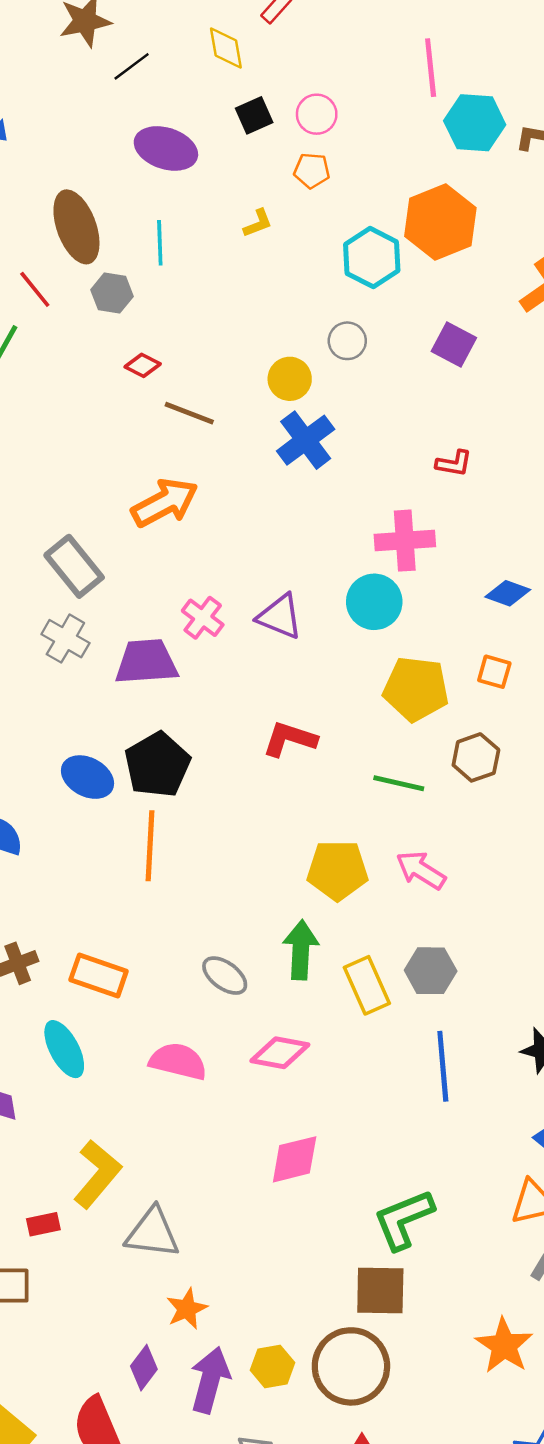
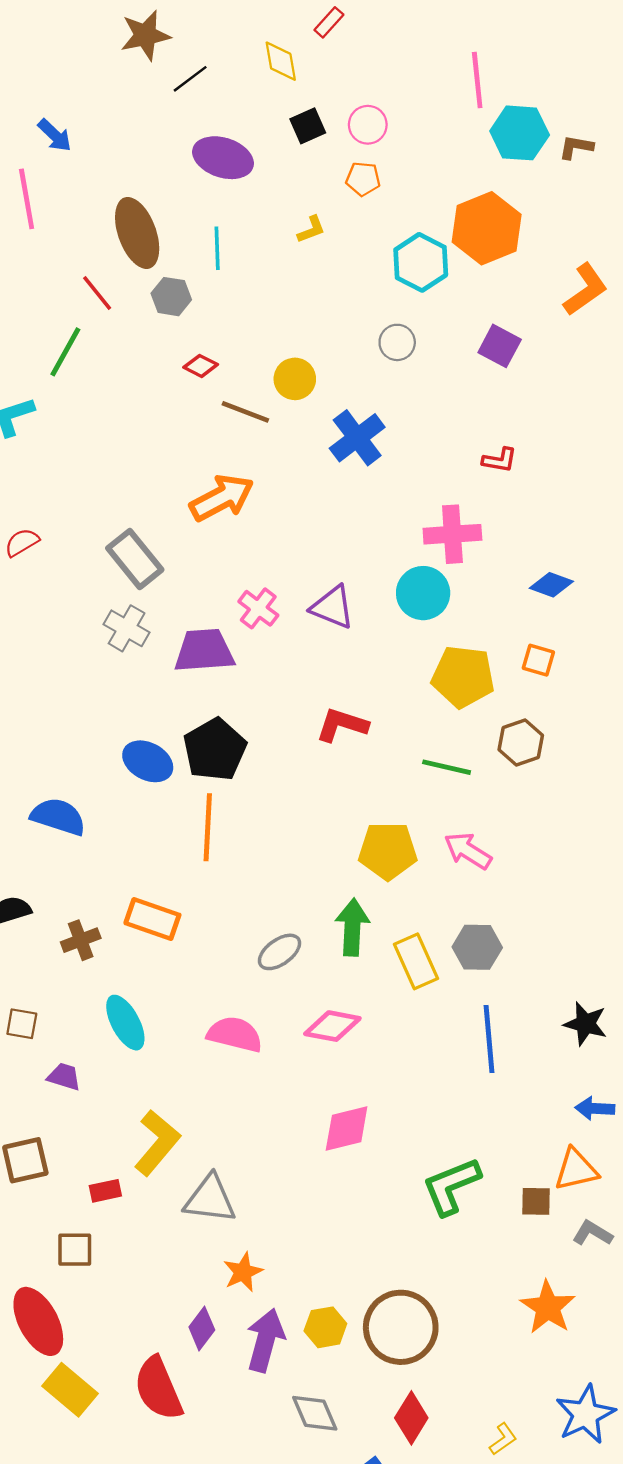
yellow circle: (290, 379) -> (295, 379), moved
orange rectangle: (99, 976) -> (152, 919), moved
gray ellipse: (225, 976) -> (280, 952), turned -72
brown square: (380, 1290) -> (536, 1201), moved, size x0.6

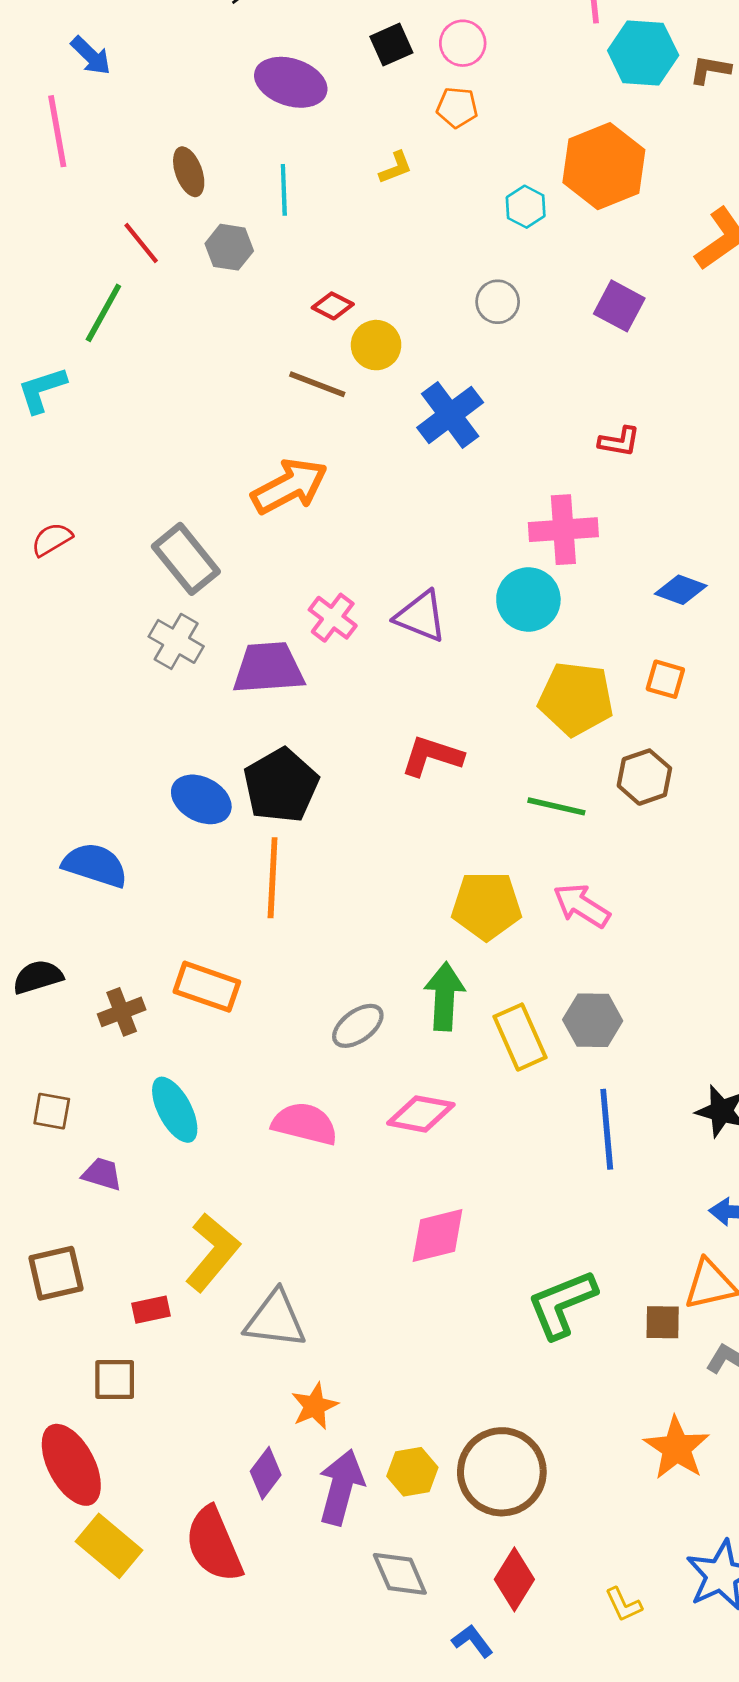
brown ellipse: (137, 233) -> (189, 172), size x0.6
cyan hexagon: (421, 262) -> (526, 207), size x0.6
red diamond: (201, 366) -> (333, 306), moved
yellow L-shape: (503, 1439) -> (623, 1605), turned 100

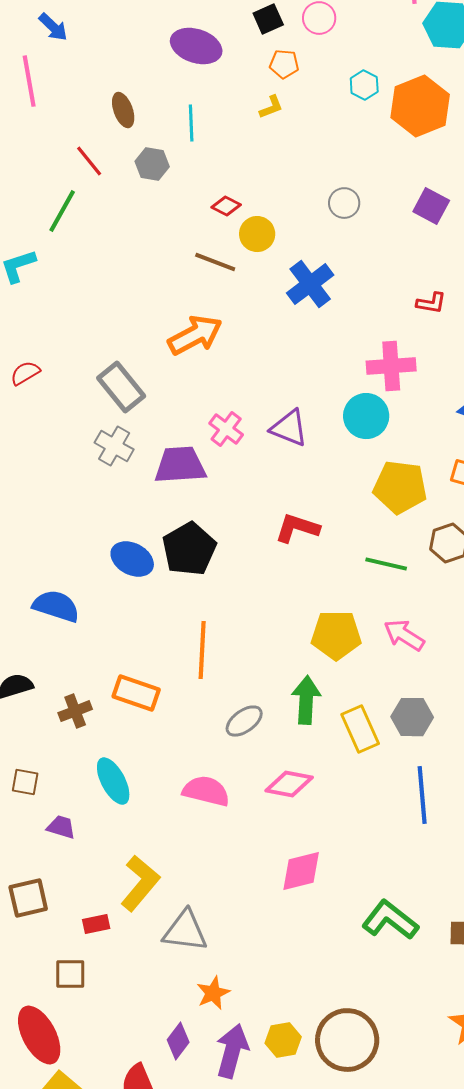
orange pentagon: (457, 107) -> (284, 64), moved
cyan hexagon: (526, 207) -> (364, 85), moved
orange line: (273, 878) -> (202, 650), moved
green L-shape: (562, 1304) -> (390, 920), turned 60

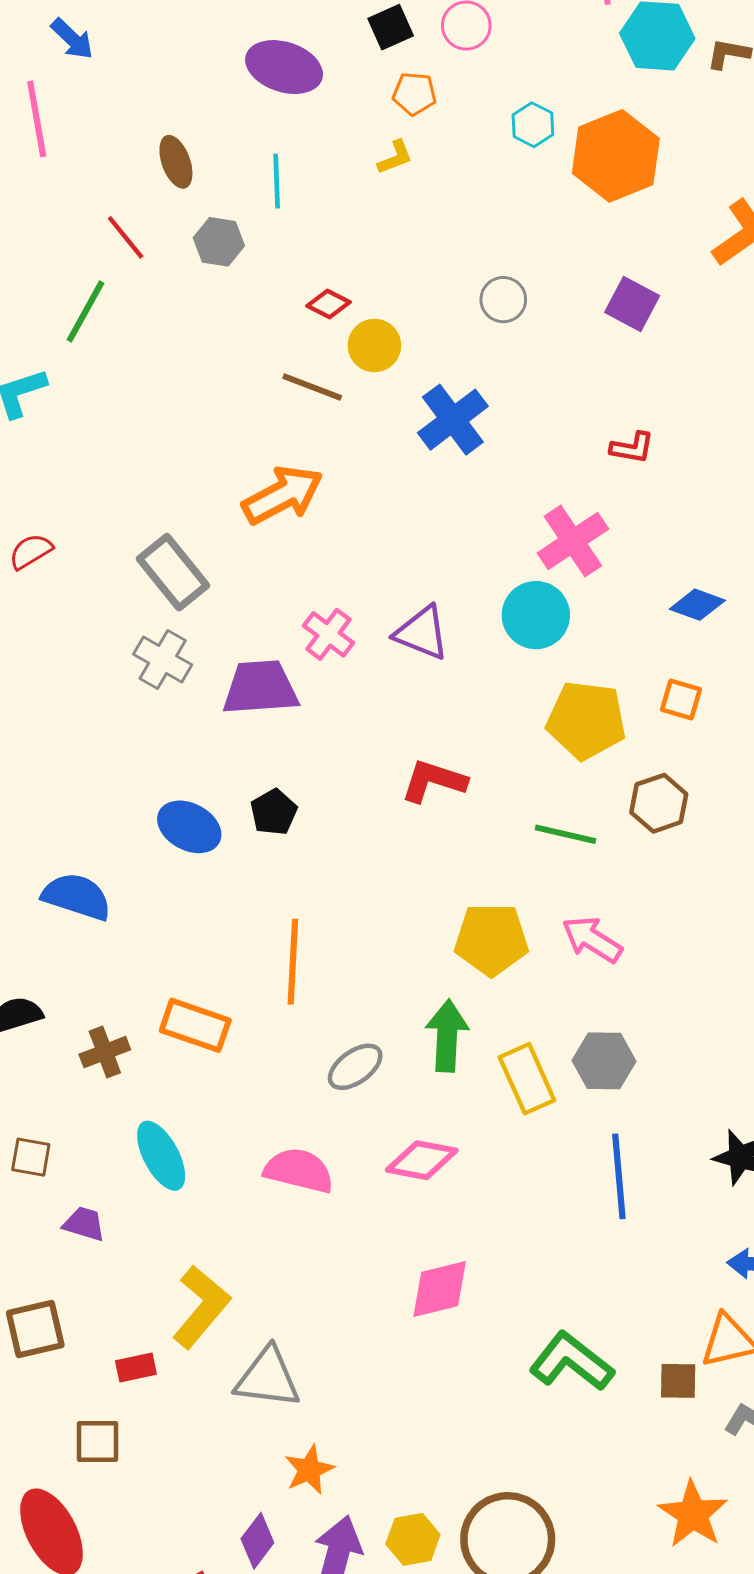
pink cross: (391, 366) -> (573, 541), turned -30
black pentagon: (189, 549) -> (274, 812), size x0.6

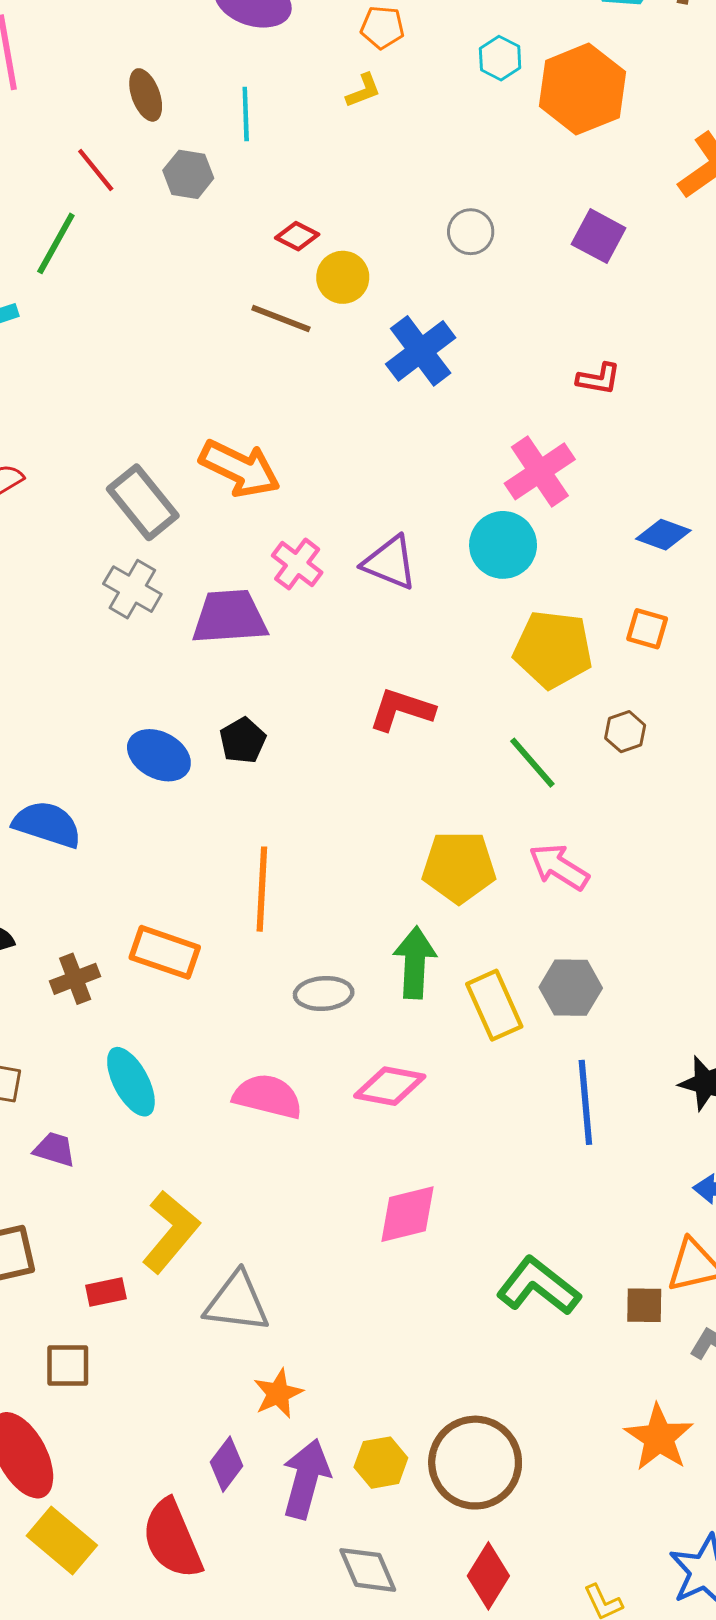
orange arrow: (283, 495) -> (240, 468), moved, turned 54
brown hexagon: (659, 803) -> (625, 732), size x0.7
green line: (565, 834) -> (532, 763), turned 36
gray ellipse: (355, 1067) -> (324, 993), turned 32

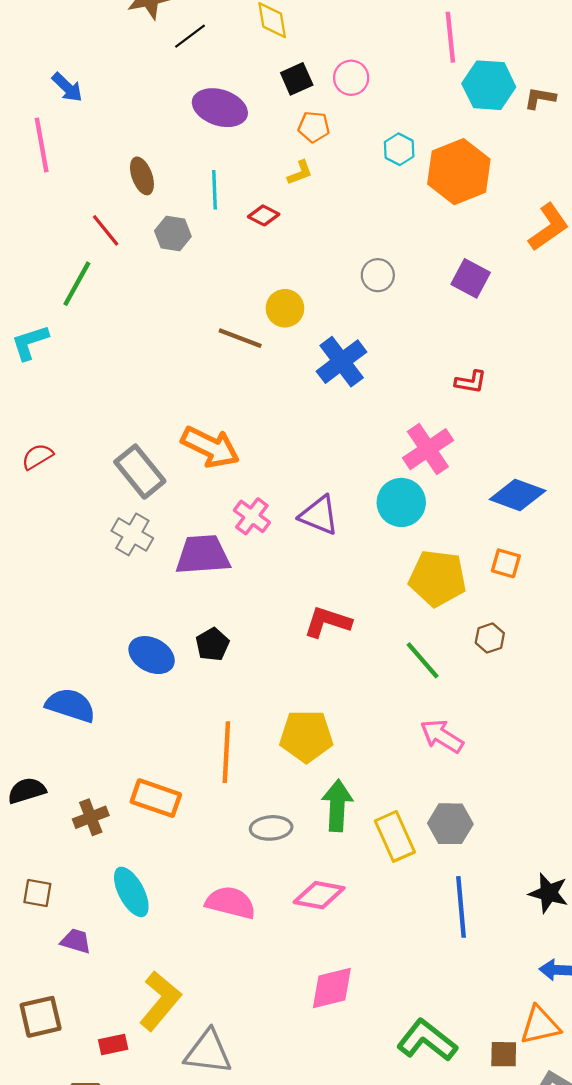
red diamond: (297, 236) -> (264, 215), moved
blue diamond: (663, 535) -> (518, 495), size x1.4
yellow pentagon: (459, 867) -> (306, 736), moved

